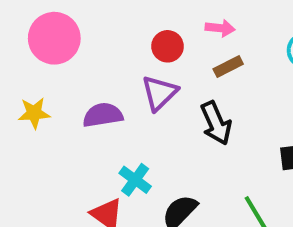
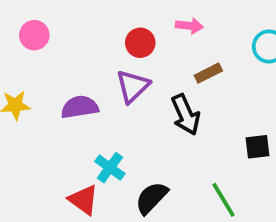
pink circle: (54, 38) -> (34, 35), size x0.6
brown rectangle: (228, 67) -> (208, 73), moved

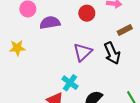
purple triangle: (133, 86) -> (83, 52), moved
purple semicircle: (80, 107) -> (50, 23), moved

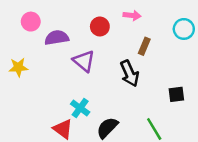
brown rectangle: (125, 30) -> (144, 46), turned -40
purple triangle: (83, 52) -> (84, 61), moved, turned -36

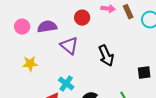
pink circle: (31, 22) -> (22, 27), moved
brown rectangle: (144, 46) -> (128, 12), moved, turned -48
yellow star: (18, 67) -> (30, 64), moved

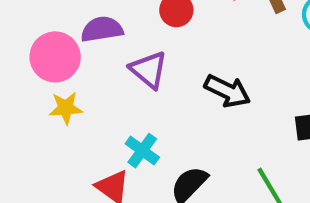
pink circle: (22, 27) -> (55, 57), moved, size x1.5
black arrow: (106, 56) -> (227, 91), turned -40

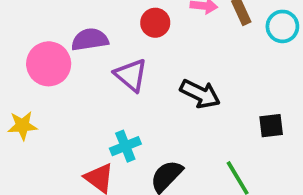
yellow star: (66, 108) -> (22, 126), moved
cyan cross: (142, 151) -> (125, 146), turned 32

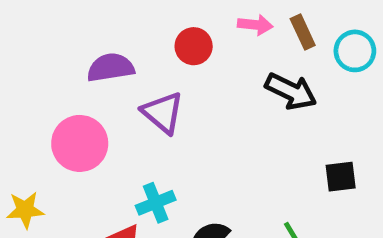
pink circle: (49, 64) -> (80, 143), moved
black arrow: (200, 94) -> (291, 91), moved
yellow star: (22, 126) -> (25, 210), moved

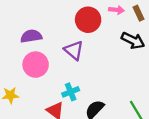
red circle: (194, 46) -> (88, 20), size x1.5
purple semicircle: (111, 68) -> (31, 36), moved

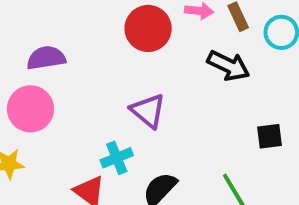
purple triangle: (74, 50) -> (148, 111), moved
pink circle: (36, 65) -> (30, 109), moved

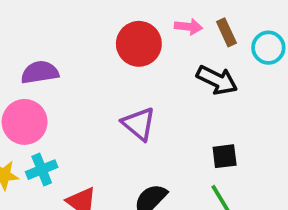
black square: (270, 136) -> (225, 156), moved
cyan cross: (117, 158) -> (42, 170), moved

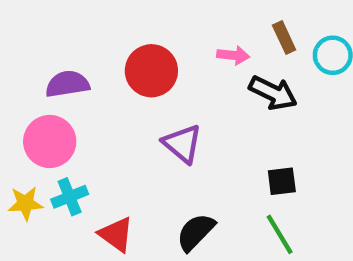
pink arrow: (188, 27) -> (233, 55), moved
red circle: (139, 44) -> (151, 71), moved

